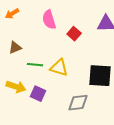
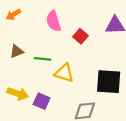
green line: (35, 65) -> (43, 59), moved

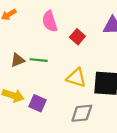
brown triangle: (17, 51) -> (18, 60), moved
yellow triangle: (64, 73) -> (76, 78), moved

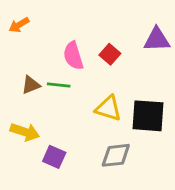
pink semicircle: (50, 21) -> (73, 56), moved
purple square: (38, 103) -> (54, 157), moved

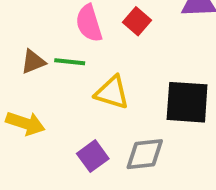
yellow triangle: (108, 108) -> (112, 93), moved
purple square: (54, 157) -> (93, 156), moved, turned 30

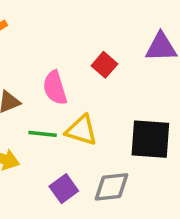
pink semicircle: (89, 23) -> (55, 88), moved
green line: (70, 62) -> (43, 134), moved

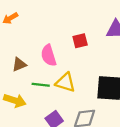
red square: (104, 65) -> (80, 41), turned 35

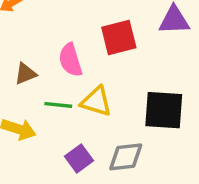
red square: (80, 41) -> (119, 38), size x1.5

